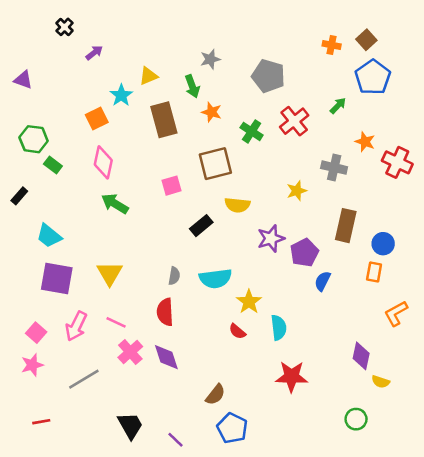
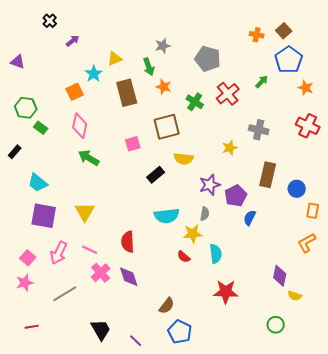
orange star: (365, 142) -> (306, 88), moved
orange rectangle: (374, 272) -> (313, 211), moved
gray semicircle: (174, 276) -> (205, 214), moved
yellow star: (249, 302) -> (193, 234), turned 30

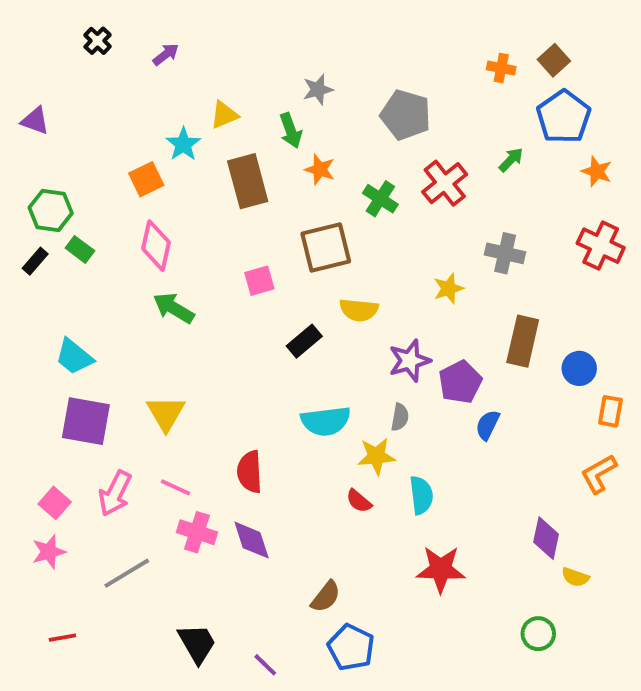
purple arrow: (73, 41) -> (166, 54), moved
black rectangle: (15, 152) -> (35, 261), moved
pink cross: (101, 273) -> (197, 532), turned -30

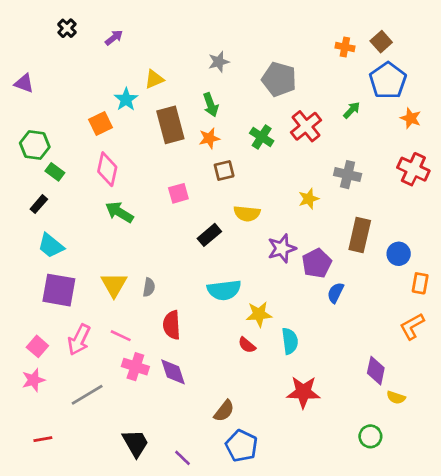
green arrow: (291, 130) -> (211, 105), moved
orange star: (320, 169) -> (209, 138), moved, turned -30
brown square: (326, 247) -> (224, 171), size x0.6
black rectangle: (35, 261) -> (39, 204), moved
gray semicircle: (400, 417) -> (149, 287), moved

